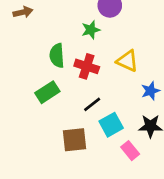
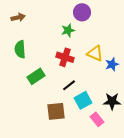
green semicircle: (57, 56) -> (20, 49), moved
blue star: (150, 91) -> (112, 64), moved

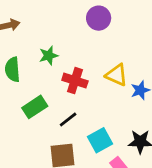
green star: (68, 30) -> (49, 56), moved
black line: (69, 85) -> (68, 119), moved

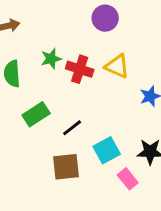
yellow triangle: (117, 75) -> (117, 66), moved
red cross: (75, 81) -> (80, 69), moved

